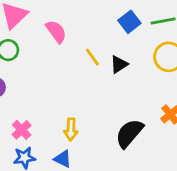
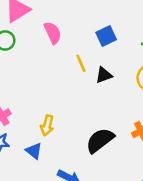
blue square: (129, 22) -> (106, 36), moved

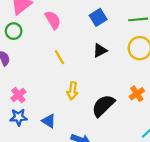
yellow line: (81, 63) -> (59, 57), moved
yellow arrow: (47, 125) -> (72, 91), moved

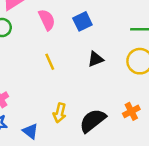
blue square: (98, 17) -> (82, 21), moved
yellow arrow: (72, 91) -> (60, 113), moved

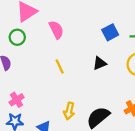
blue square: (82, 21) -> (110, 32), moved

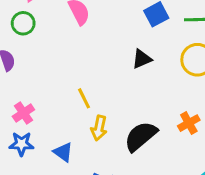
yellow line: (60, 66) -> (84, 98), moved

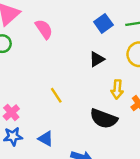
yellow arrow: (99, 128) -> (117, 89), moved
black semicircle: (141, 136) -> (104, 119), turned -112

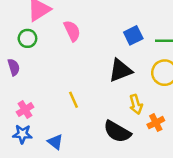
black triangle: (97, 59) -> (120, 70), size x1.5
yellow arrow: (117, 89) -> (136, 104), turned -30

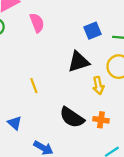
yellow arrow: (136, 104) -> (98, 86), moved
orange cross: (156, 123) -> (101, 120), moved, turned 32

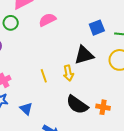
pink semicircle: (37, 23) -> (47, 20), turned -96
yellow arrow: (98, 86) -> (68, 73), moved

